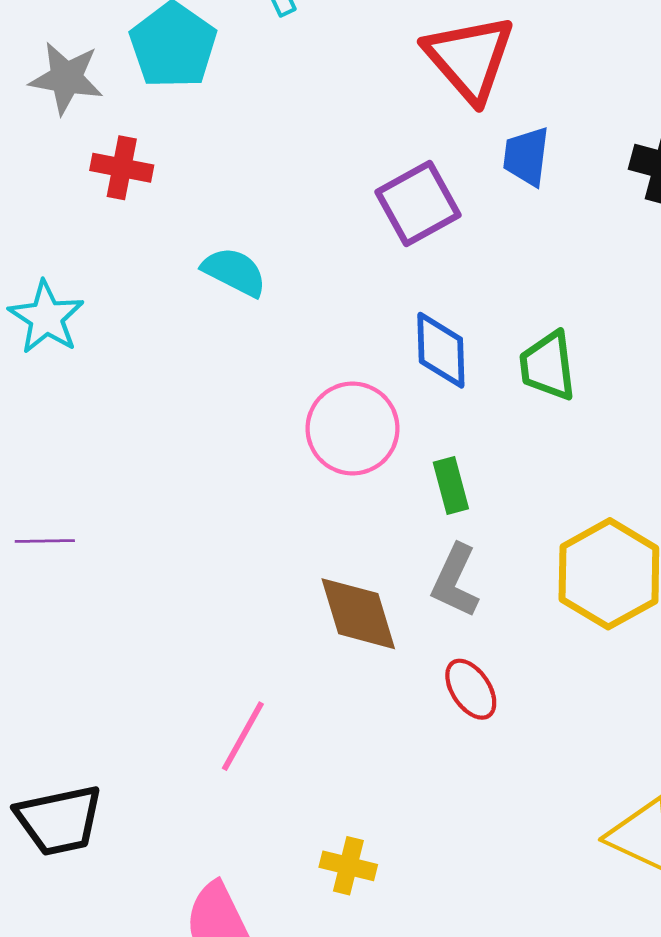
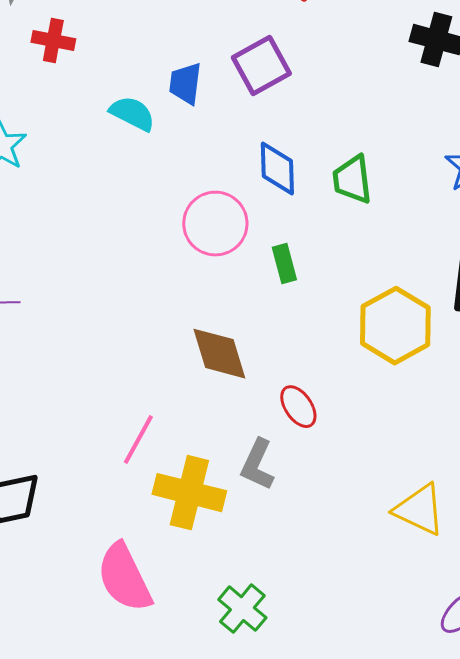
blue trapezoid: (526, 156) -> (185, 84), moved
gray L-shape: (455, 581) -> (257, 465), moved
yellow cross: (348, 866) -> (189, 493), moved, size x1.8

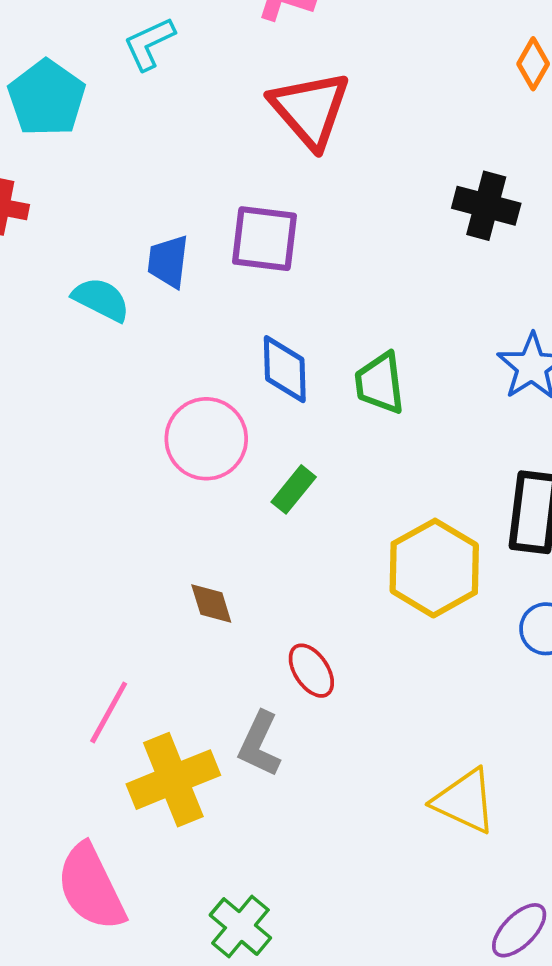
purple square: (261, 66) -> (264, 239), turned 36
green rectangle: (284, 264) -> (294, 489), turned 54
brown diamond: (219, 354) -> (211, 603), size x0.6
yellow cross: (189, 493) -> (173, 780), turned -36

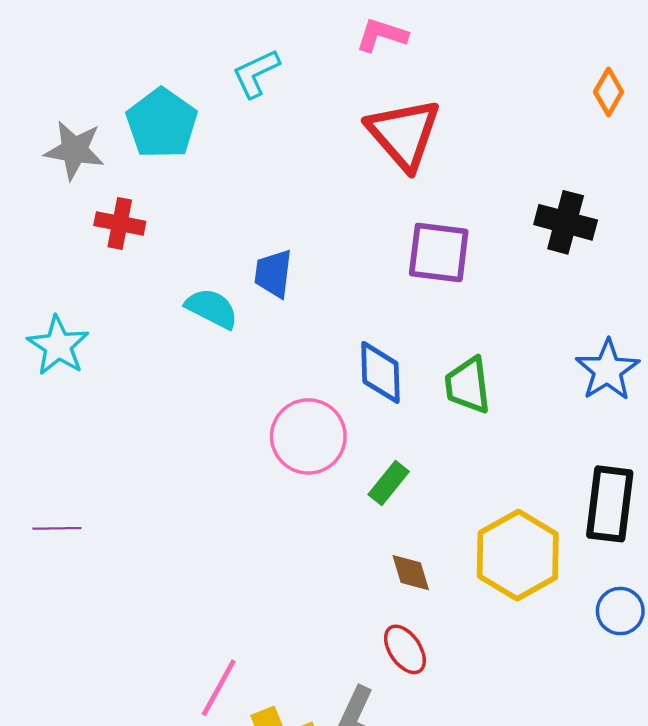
purple square: (264, 239) -> (439, 253), moved
brown diamond: (211, 603) -> (411, 573), moved

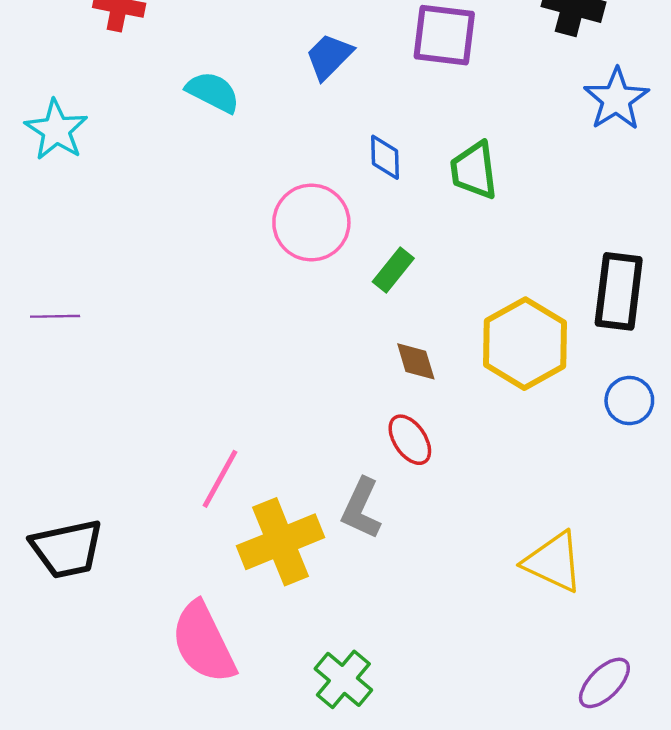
blue trapezoid: (273, 273) -> (329, 56), moved, turned 38
blue star: (607, 370) -> (616, 99), moved
blue diamond: (380, 372) -> (385, 157), size x0.7

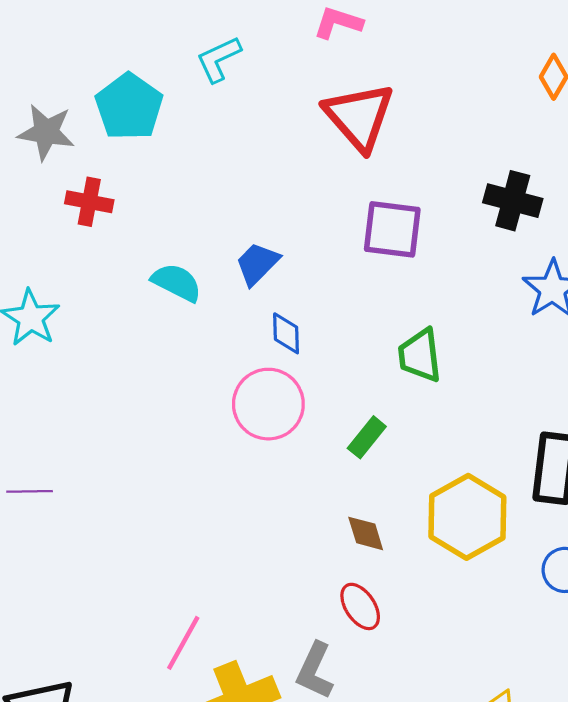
blue trapezoid: (329, 56) -> (257, 264), moved
blue diamond: (385, 157) -> (286, 333), moved
green rectangle: (393, 270) -> (367, 437), moved

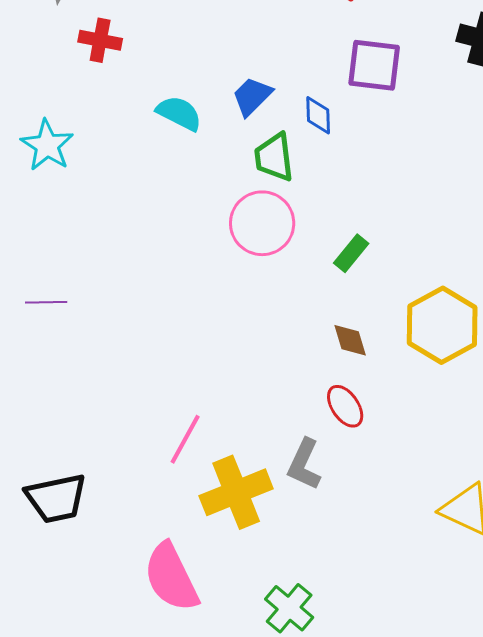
blue diamond: (286, 333) -> (318, 115), moved
green trapezoid: (420, 355) -> (274, 157), moved

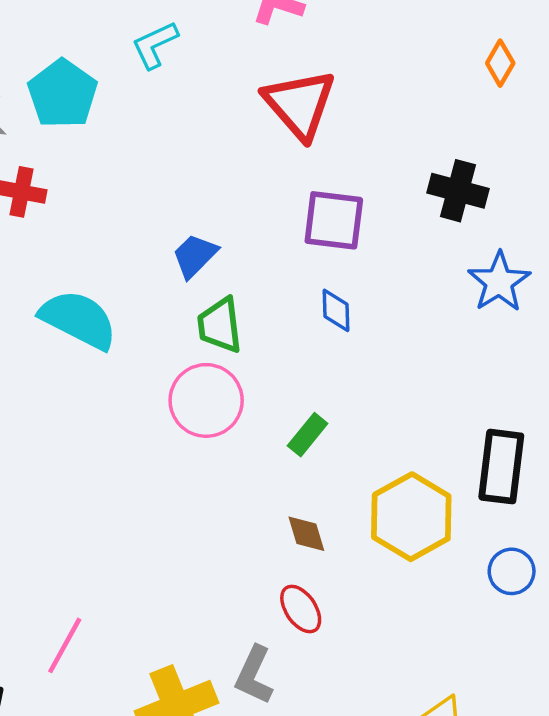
cyan semicircle: (179, 113) -> (78, 320), moved, size x1.5
blue diamond: (318, 115) -> (336, 310), moved
pink line: (185, 439) -> (65, 645), moved

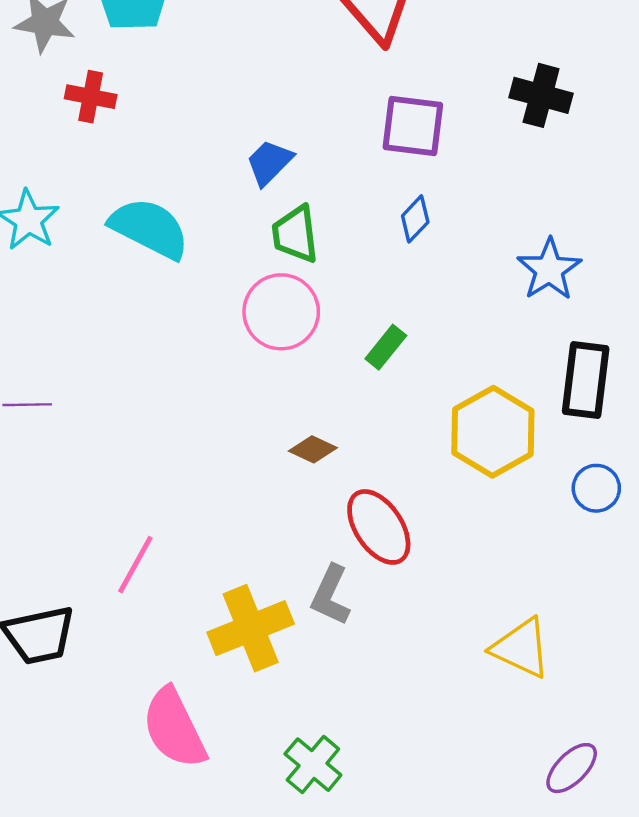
blue star: (499, 282) -> (549, 269), moved
blue diamond: (336, 310) -> (415, 219), turned 45
brown diamond: (306, 534) -> (313, 449), moved, turned -48
red ellipse: (301, 609) -> (379, 527), size x1.5

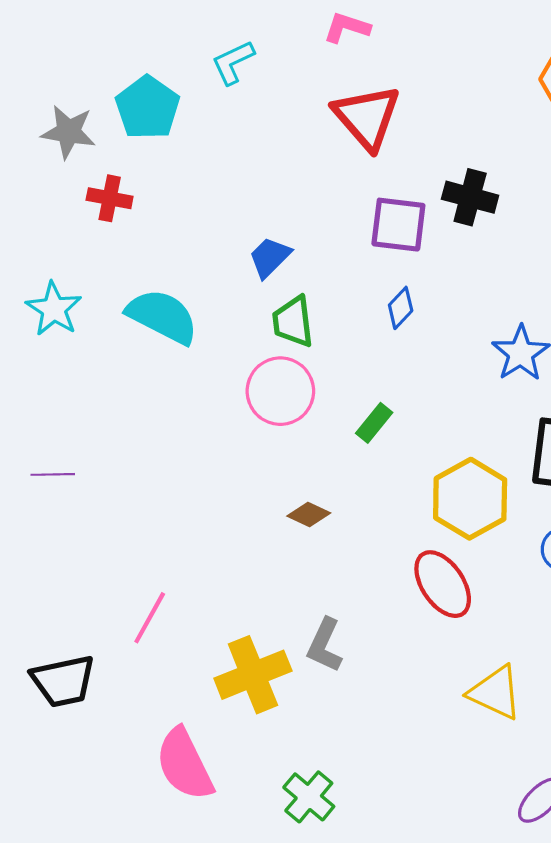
black cross: (541, 95) -> (470, 197), moved
red ellipse: (379, 527) -> (443, 584), moved

